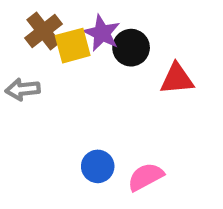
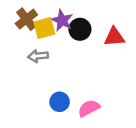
red triangle: (177, 79) -> (114, 37), moved
gray arrow: (23, 89) -> (38, 56), moved

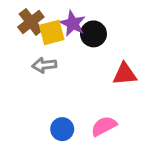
red triangle: (114, 37) -> (125, 74), moved
blue circle: (60, 102) -> (62, 129), moved

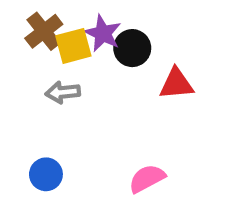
red triangle: (125, 74) -> (176, 84), moved
blue circle: (62, 129) -> (46, 174), moved

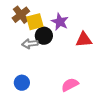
purple star: (103, 33) -> (60, 22), moved
black circle: (132, 48) -> (44, 36), moved

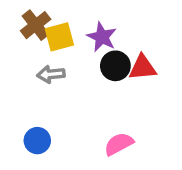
black circle: (44, 36) -> (115, 66), moved

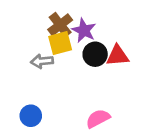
brown cross: (36, 25) -> (60, 25), moved
yellow square: (59, 37) -> (60, 43), moved

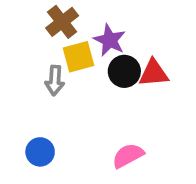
brown cross: (60, 25) -> (62, 22), moved
gray arrow: (42, 61) -> (55, 80), turned -80

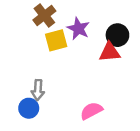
black circle: (124, 71) -> (117, 35), moved
gray arrow: (55, 80) -> (38, 90), moved

